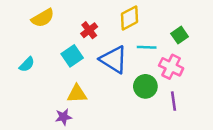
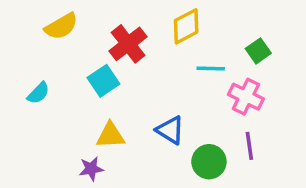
red cross: (89, 30) -> (128, 44), size x1.5
blue triangle: (114, 60) -> (170, 130), moved, size x0.7
green circle: (145, 86) -> (209, 162), moved

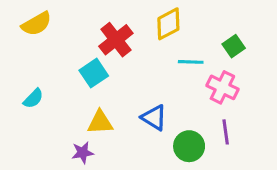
yellow semicircle: (61, 26) -> (37, 24), moved
cyan semicircle: (38, 93) -> (33, 99), moved

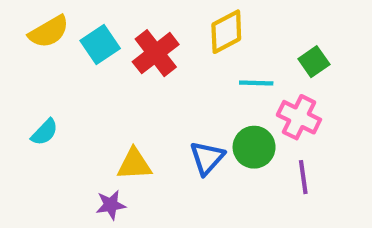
cyan square: (94, 73) -> (100, 45), moved
blue triangle: (154, 118) -> (207, 158), turned 40
green circle: (189, 146) -> (254, 147), moved

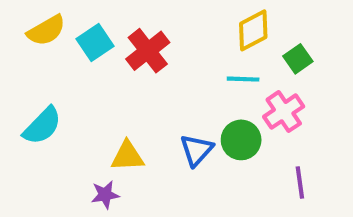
yellow diamond: (226, 32) -> (253, 30), moved
pink cross: (299, 117) -> (284, 112), turned 30
cyan semicircle: (45, 132) -> (42, 126), size x1.5
purple line: (303, 177) -> (300, 183), moved

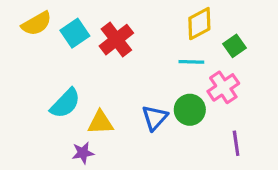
cyan semicircle: (42, 126) -> (65, 103), moved

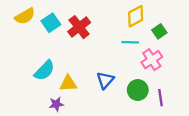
green circle: (190, 110) -> (138, 90), moved

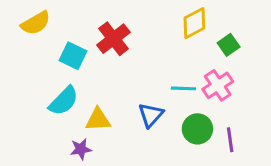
cyan square: (51, 23) -> (73, 56), moved, turned -30
cyan line: (130, 42) -> (183, 88), moved

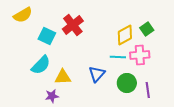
yellow diamond: (194, 23) -> (125, 35), moved
pink cross: (218, 85) -> (140, 55), turned 30

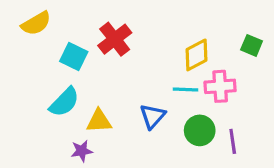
green square: (147, 29) -> (252, 45), moved, turned -32

